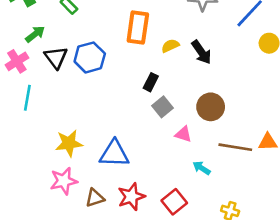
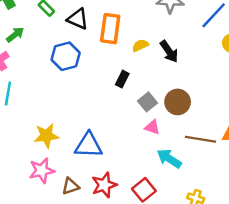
black triangle: (56, 57) -> (78, 19), moved, turned -30
gray square: (163, 107) -> (147, 102), moved
cyan arrow: (202, 168) -> (169, 159), size x1.5

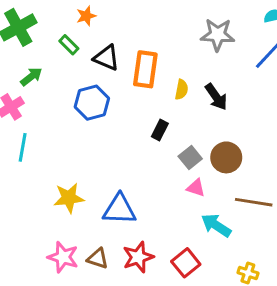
yellow semicircle: (140, 45) -> (181, 90), turned 126
pink star: (42, 171) -> (63, 257), moved, turned 30
brown triangle: (70, 186) -> (98, 259), turned 36

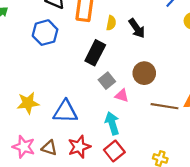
black rectangle: (160, 130) -> (95, 53), size x1.6
gray square: (190, 157) -> (107, 81), moved
cyan arrow: (216, 225) -> (112, 123), moved, turned 40

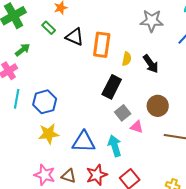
blue hexagon: (45, 33) -> (45, 102), moved
cyan arrow: (112, 123) -> (115, 146), moved

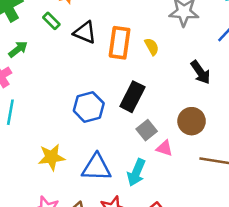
yellow semicircle: (127, 59) -> (152, 47), moved, turned -40
black arrow: (151, 64) -> (201, 72), moved
blue hexagon: (45, 102) -> (89, 107), moved
cyan arrow: (115, 146) -> (136, 173), turned -140

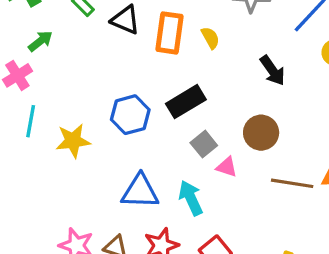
black rectangle: (132, 97) -> (186, 102), turned 32
yellow star: (51, 157) -> (73, 141), moved
cyan arrow: (136, 173) -> (191, 198), turned 132

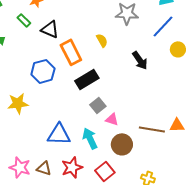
orange rectangle: (170, 33) -> (71, 52), moved, turned -35
blue hexagon: (130, 115) -> (43, 71), moved
brown circle: (261, 133) -> (122, 144), moved

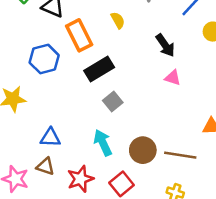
pink triangle: (112, 119) -> (173, 78), moved
brown line: (152, 129) -> (180, 155), moved
blue triangle: (59, 134) -> (50, 138), moved, size x0.7
brown triangle: (44, 168) -> (45, 166), moved

